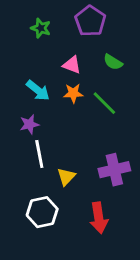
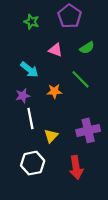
green semicircle: (113, 62) -> (87, 48), turned -64
orange star: (73, 93) -> (54, 91), moved

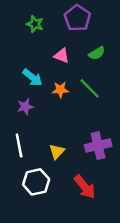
orange star: (54, 91) -> (60, 90), moved
white line: (30, 118) -> (19, 146), moved
red arrow: (76, 167) -> (85, 187), turned -30

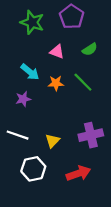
green star: (35, 24) -> (32, 22), size x1.5
white line: (19, 146) -> (18, 135), turned -60
red arrow: (85, 187) -> (78, 173), turned -70

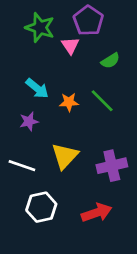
pink triangle: (57, 52) -> (70, 45), moved, turned 35
yellow triangle: (52, 141) -> (65, 156), moved, size x1.5

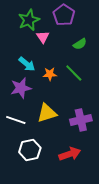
green star: (40, 28) -> (29, 20), turned 30
pink triangle: (70, 45) -> (43, 37), moved
purple star: (29, 121) -> (21, 88), size x1.5
yellow triangle: (65, 156) -> (47, 113), turned 30

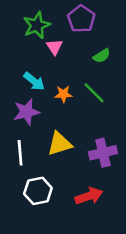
white line: (16, 120) -> (20, 153), turned 66

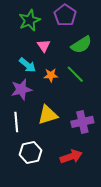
pink triangle: (55, 47) -> (44, 46), moved
green semicircle: (102, 56) -> (81, 45), size x1.5

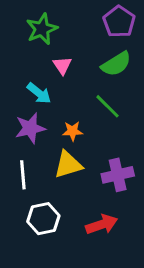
purple pentagon: (65, 15) -> (119, 22), moved
orange star: (51, 75) -> (72, 131), moved

